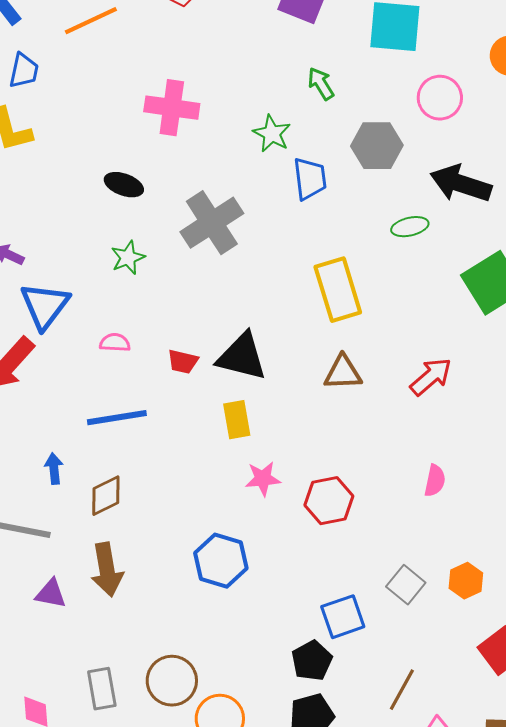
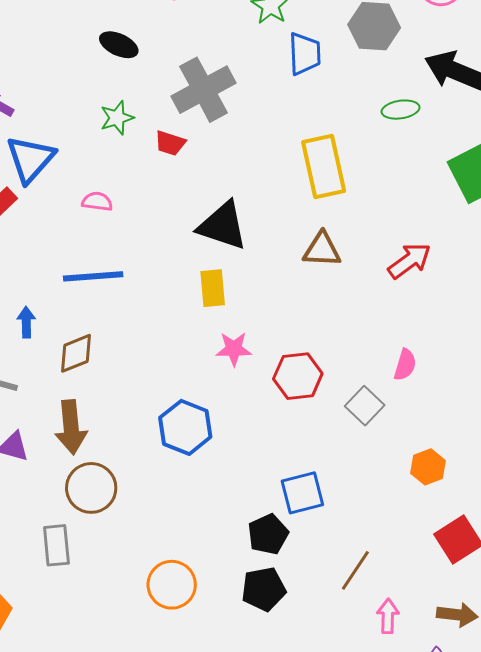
red trapezoid: (183, 362) -> (170, 143), moved
gray square: (406, 585) -> (365, 406), moved
brown circle: (172, 681) -> (91, 488), moved

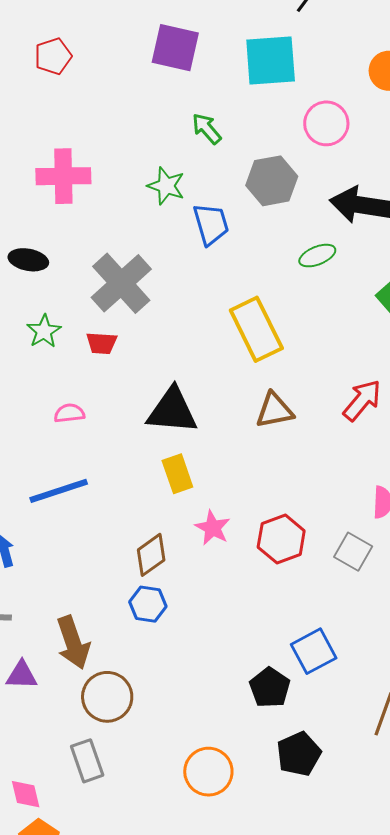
pink semicircle: (97, 202) -> (69, 413), moved
pink star: (234, 349) -> (213, 528), turned -30
brown diamond: (76, 353) -> (151, 555), moved
blue hexagon: (185, 427) -> (148, 604), moved, size x0.7
black pentagon: (268, 534) -> (270, 688), moved

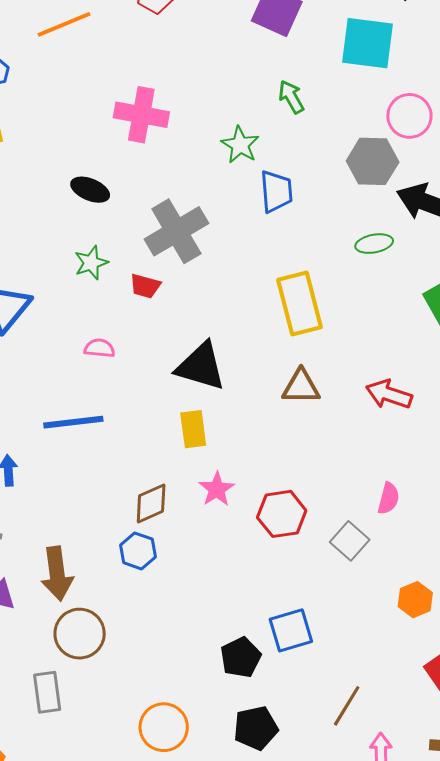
gray hexagon: (272, 181) -> (373, 161), moved
red arrow: (362, 400) -> (389, 394), turned -123

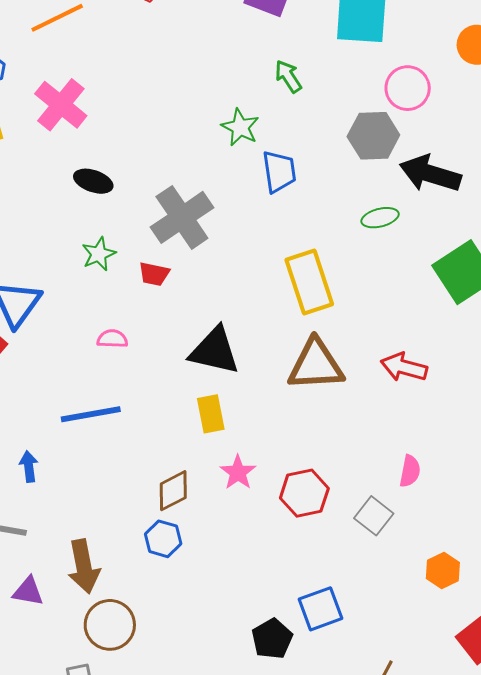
pink cross: (141, 115) -> (61, 105), moved, turned 32
brown triangle: (301, 387) -> (316, 365), size x1.5

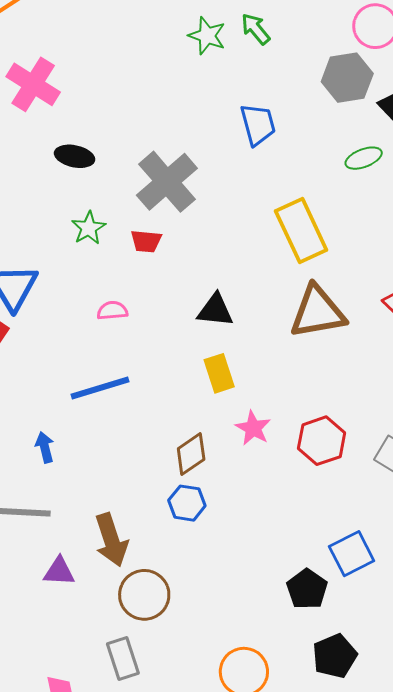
green star: (240, 127) -> (207, 36), moved
black triangle: (215, 351) -> (215, 310), size x0.7

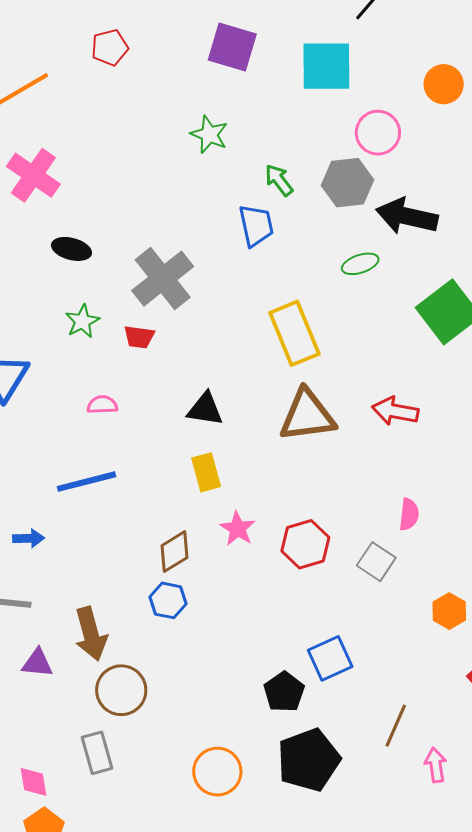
green arrow: (256, 29) -> (279, 180), moved
blue arrow: (45, 447) -> (29, 538), turned 100
black pentagon: (335, 656) -> (309, 760), size x1.4

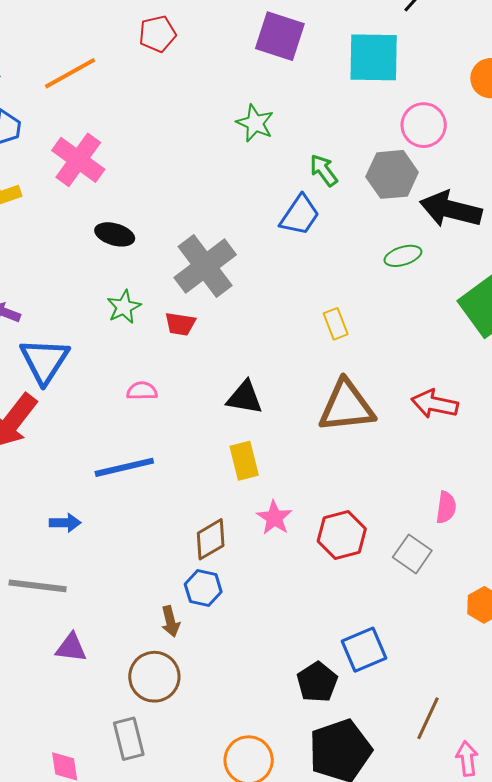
blue trapezoid: (256, 225) -> (300, 215), turned 45
yellow rectangle: (294, 333) -> (336, 324), size x0.5
brown arrow: (91, 634) -> (170, 621), moved, size x0.6

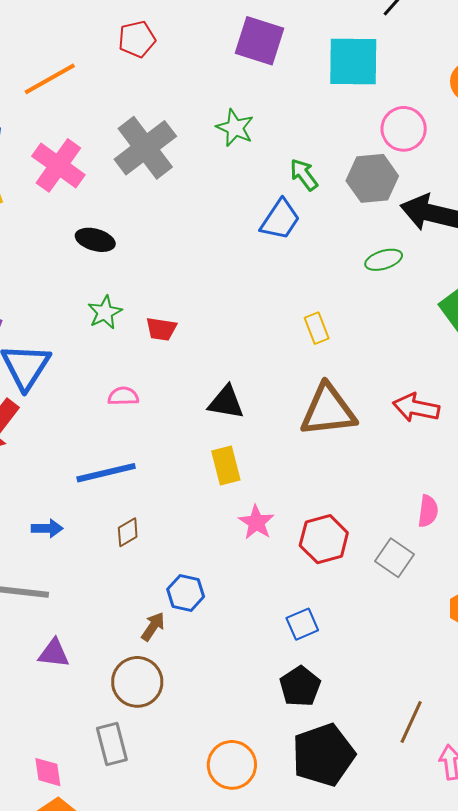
gray cross: (205, 266) -> (145, 148), moved
brown diamond: (211, 539) -> (128, 532), moved, size x0.7
brown arrow: (170, 621) -> (153, 627), turned -132
blue square: (364, 650) -> (302, 624), moved, size x0.7

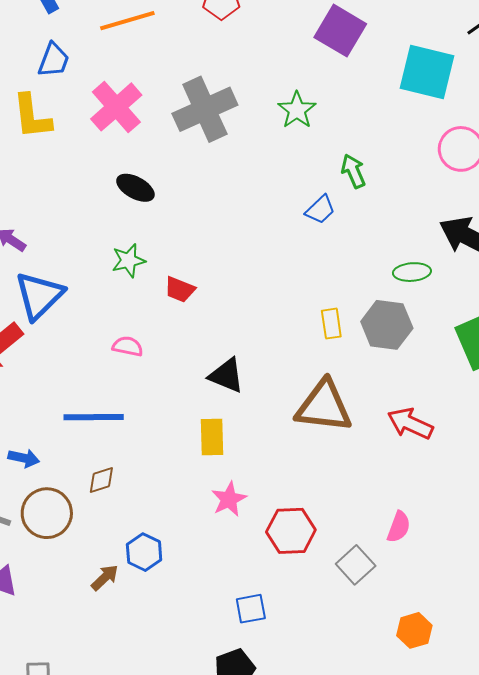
gray hexagon: (372, 178) -> (387, 325), moved
blue trapezoid: (280, 220) -> (320, 210), size x0.7
brown circle: (137, 682) -> (47, 513), moved

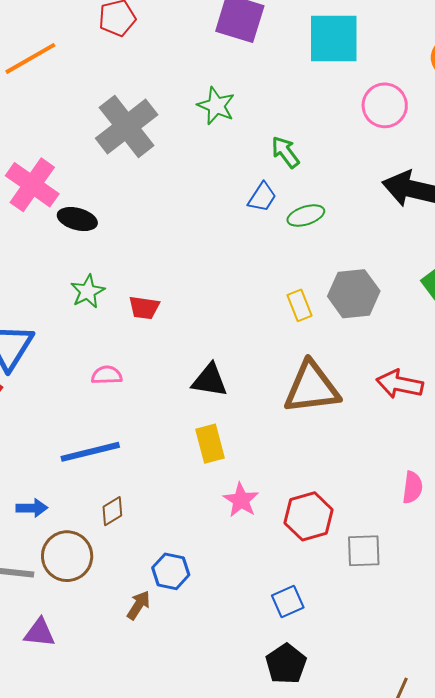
pink cross: (116, 107) -> (32, 185), moved
green ellipse: (412, 272) -> (306, 216), moved
gray square: (356, 565) -> (364, 551), moved, turned -36

